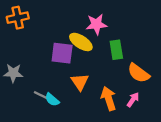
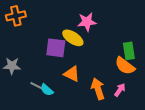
green rectangle: (116, 50) -> (129, 51), moved
orange triangle: (80, 82) -> (72, 74), turned -30

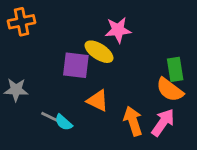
pink arrow: (120, 90) -> (163, 122), size x1.5

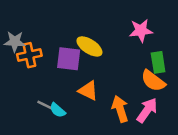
orange cross: (21, 22) -> (29, 55), moved
pink star: (118, 30) -> (141, 31), moved
gray star: (16, 90) -> (15, 42), moved

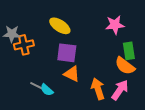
yellow ellipse: (89, 46) -> (60, 26), moved
purple square: (69, 59) -> (67, 53), moved

